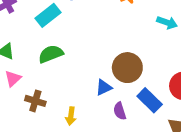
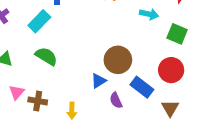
green semicircle: (51, 54) -> (46, 56), turned 60
pink triangle: (13, 79) -> (17, 92), moved

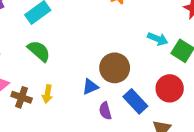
cyan arrow: (149, 14) -> (158, 39), moved
yellow arrow: (72, 111) -> (47, 94), moved

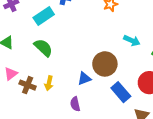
cyan arrow: (158, 39) -> (132, 41), moved
purple semicircle: (105, 111) -> (75, 104), moved

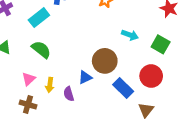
pink triangle: (11, 74) -> (29, 79), moved
brown cross: (28, 85) -> (28, 105), moved
purple semicircle: (75, 104) -> (69, 94), moved

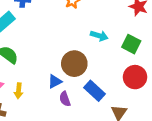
red circle: (151, 76) -> (135, 77), moved
purple semicircle: (69, 94) -> (65, 99), moved

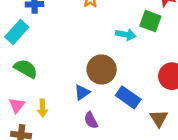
green square: (131, 44) -> (150, 21), moved
purple semicircle: (65, 99) -> (91, 120), moved

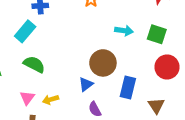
green square: (150, 21) -> (157, 34), moved
blue rectangle: (128, 97) -> (128, 87), turned 70
yellow arrow: (42, 108) -> (51, 100), turned 77

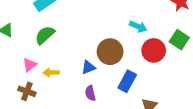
green square: (157, 34) -> (179, 40), moved
green semicircle: (34, 64) -> (45, 35), turned -85
red circle: (167, 67) -> (154, 50), moved

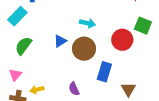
cyan arrow: (138, 27) -> (87, 23), moved
blue triangle: (88, 67) -> (60, 41), moved
yellow arrow: (51, 73) -> (37, 90), moved

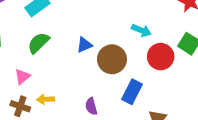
cyan arrow: (87, 23) -> (141, 30), moved

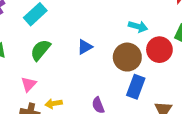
brown circle: (112, 59) -> (127, 57), moved

